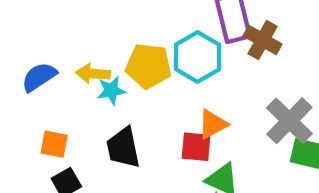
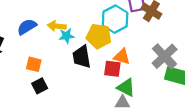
yellow pentagon: (148, 66) -> (99, 36), moved
orange triangle: (213, 124) -> (122, 57), turned 42
black trapezoid: (123, 148) -> (82, 57), moved

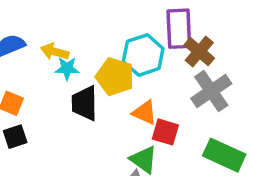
gray cross: (165, 56) -> (211, 91), moved
red square: (112, 69) -> (165, 132), moved

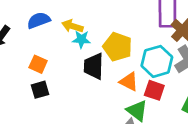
cyan hexagon: (143, 55) -> (157, 61), moved
orange triangle: (145, 113) -> (129, 82), moved

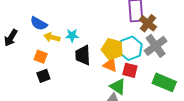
blue semicircle: (39, 20) -> (39, 23), turned -126
yellow arrow: (72, 26) -> (52, 37), moved
yellow pentagon: (118, 47) -> (112, 49), moved

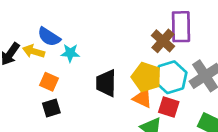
brown cross: (148, 23) -> (163, 41), moved
cyan star: (72, 36) -> (70, 53), moved
yellow arrow: (52, 37) -> (34, 51), moved

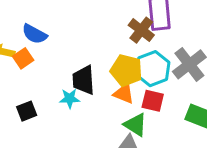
blue semicircle: (49, 37) -> (34, 34), moved
cyan star: (70, 53) -> (70, 98), moved
orange square: (49, 82) -> (23, 58), moved, turned 36

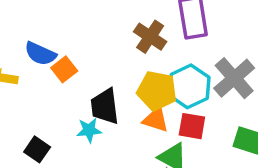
brown cross: (141, 30) -> (150, 37), moved
orange square: (23, 58) -> (64, 69), moved
black square: (27, 111) -> (37, 149), turned -30

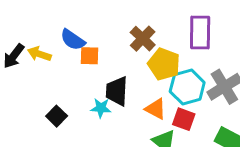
brown cross: (150, 37) -> (143, 39), moved
orange square: (64, 69) -> (90, 56), turned 30
yellow pentagon: (157, 91) -> (164, 64), moved

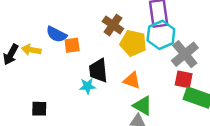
cyan hexagon: (187, 87) -> (161, 35), moved
black square: (57, 116) -> (39, 109), moved, turned -35
red square: (184, 119) -> (184, 79), moved

